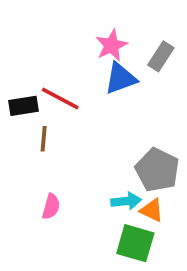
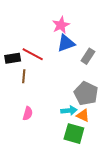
gray rectangle: (161, 56) -> (88, 56), moved

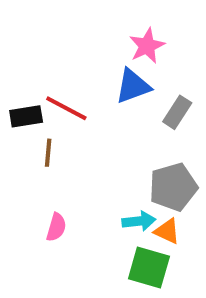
pink star: (61, 25) -> (147, 46), moved
gray pentagon: (86, 93) -> (173, 187), turned 30

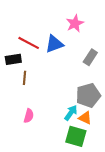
blue triangle: (133, 86) -> (54, 44), moved
red line: (66, 108) -> (29, 43), moved
cyan arrow: (139, 221) -> (71, 113), turned -49

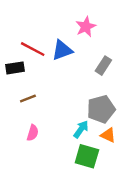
brown line: (25, 78) -> (28, 99), moved, turned 64
orange triangle: (85, 118) -> (108, 135), moved

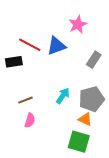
brown line: (28, 99) -> (26, 100), moved
cyan arrow: (81, 129) -> (63, 96), moved
orange triangle: (108, 135) -> (85, 119), moved

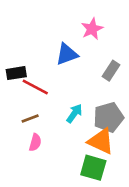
red line: (30, 45) -> (35, 87), moved
orange triangle: (85, 119) -> (101, 141), size x1.6

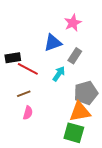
gray rectangle: (111, 71) -> (75, 56), moved
cyan arrow: (74, 113) -> (59, 74), moved
orange triangle: (101, 141) -> (80, 112), turned -35

